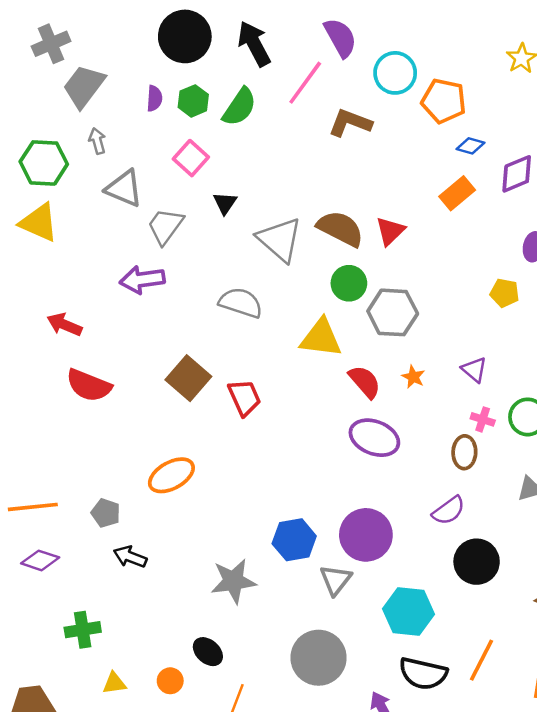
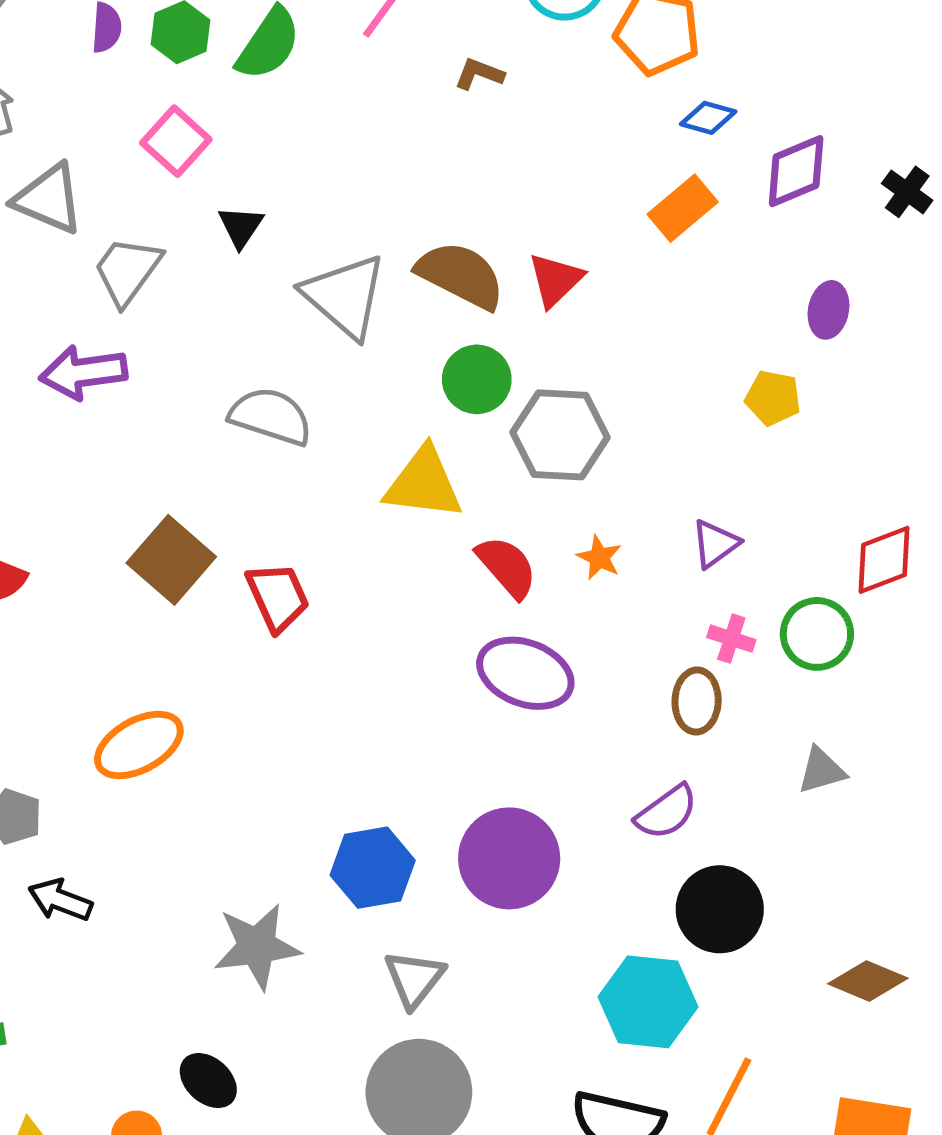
brown L-shape: (350, 123) -> (479, 74), size x0.6
purple triangle: (474, 370) -> (715, 544), turned 44
gray triangle: (336, 580) -> (414, 979), moved
cyan hexagon: (408, 611) -> (648, 1002), moved

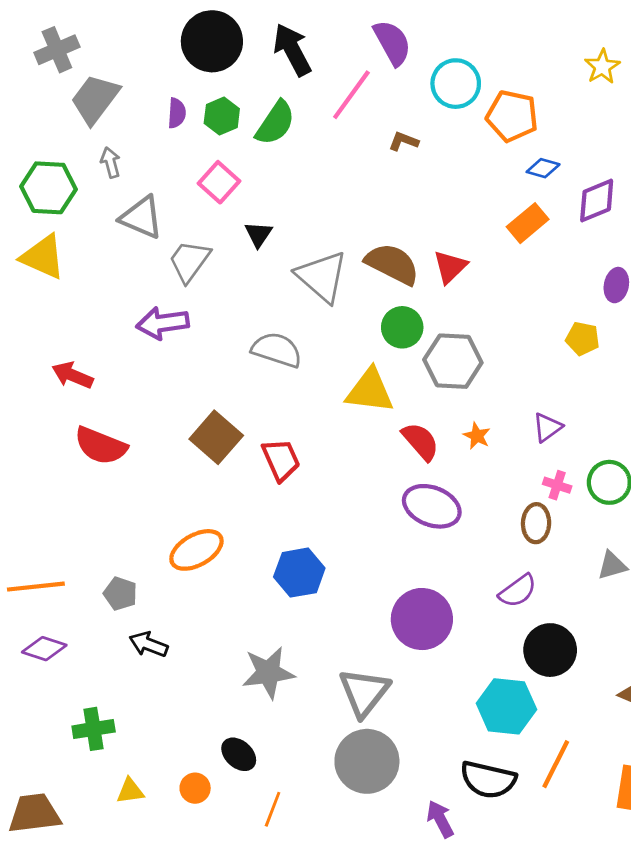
blue hexagon: (373, 868) -> (299, 573), moved
gray triangle: (414, 979) -> (364, 692), size x1.4

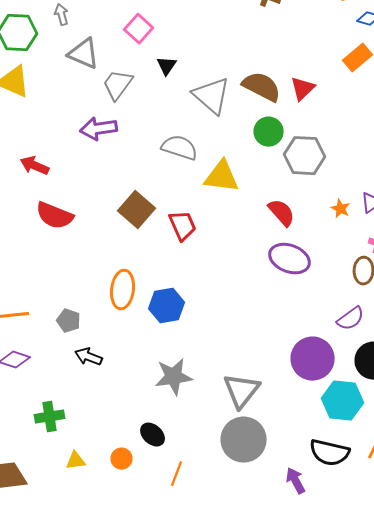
yellow triangle: (370, 391) -> (222, 177), moved
orange star: (477, 436) -> (341, 209), moved
orange ellipse: (196, 550) -> (123, 290), turned -54
blue hexagon: (299, 573) -> (167, 306), moved
purple circle: (422, 619) -> (313, 359), moved

